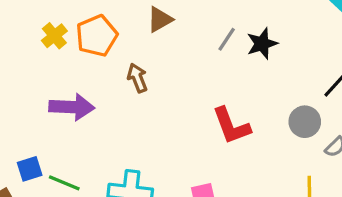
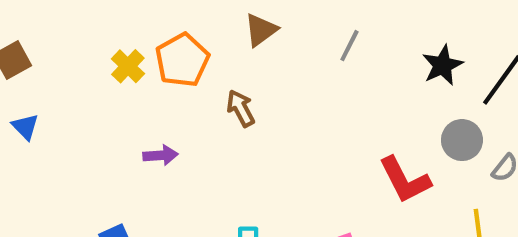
black star: (262, 44) -> (442, 65), moved
purple arrow: (72, 107) -> (161, 155), size x0.6
red L-shape: (231, 126) -> (405, 180), moved

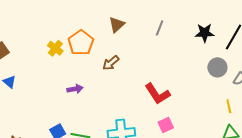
black star: (442, 65) -> (205, 33), turned 30
brown arrow: (241, 108) -> (111, 63), turned -96
red L-shape: (405, 180) -> (157, 94), moved

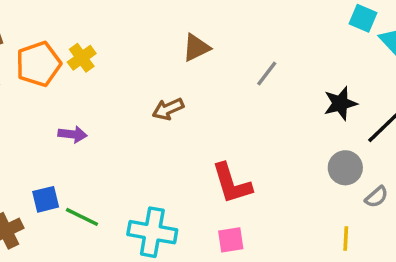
black star: (205, 33) -> (340, 103), turned -30
orange pentagon: (81, 43) -> (38, 64), moved
purple arrow: (75, 89) -> (73, 134), moved

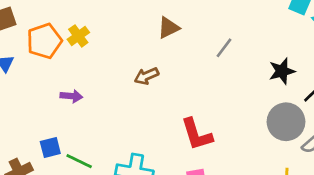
gray circle: (345, 168) -> (286, 122), size x1.4

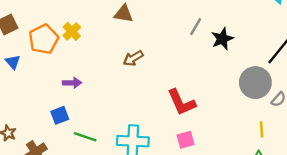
brown triangle: (168, 28) -> (123, 14), moved, turned 42
black star: (282, 71) -> (222, 39), moved
blue square: (50, 147) -> (60, 115), moved

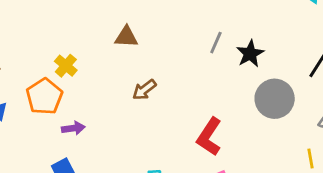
orange pentagon: (44, 39) -> (44, 96), moved
gray circle: (255, 83) -> (275, 99), moved
red L-shape: (181, 102) -> (209, 137), turned 64

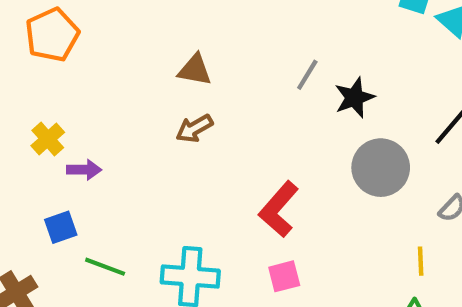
brown triangle: (126, 37) -> (195, 70), moved
yellow cross: (66, 66) -> (48, 139), moved
orange pentagon: (44, 96) -> (52, 35), moved

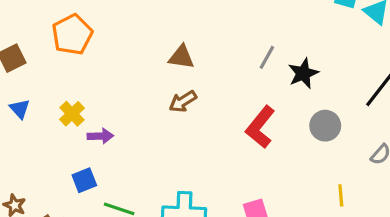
gray circle: (381, 168) -> (325, 126), size x0.7
red L-shape: (279, 209) -> (260, 127), moved
yellow line: (421, 261) -> (341, 195), moved

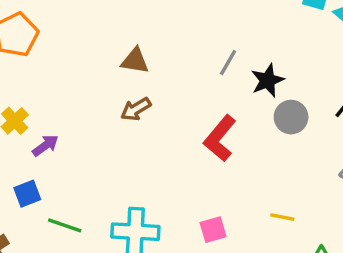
gray circle: (325, 126) -> (291, 117), moved
purple arrow: (100, 136) -> (45, 146), turned -35
yellow line: (341, 195) -> (282, 217), moved, turned -75

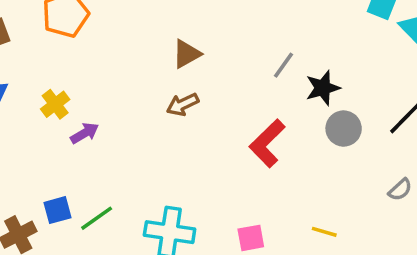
brown triangle: (135, 61) -> (187, 54), turned -44
blue square: (27, 194) -> (57, 210), moved
green line: (65, 225) -> (97, 218), turned -60

